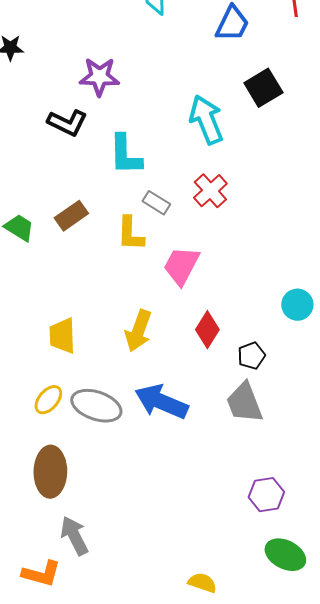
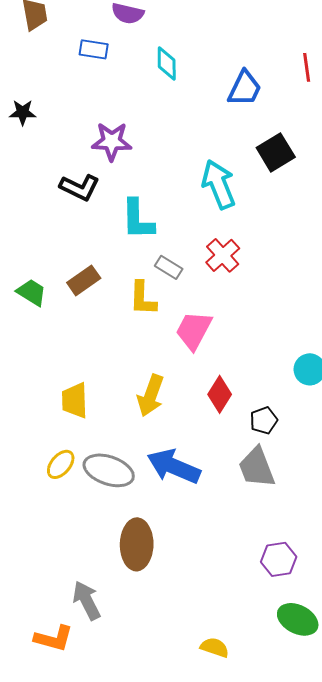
brown ellipse: (50, 472) -> (137, 544), moved

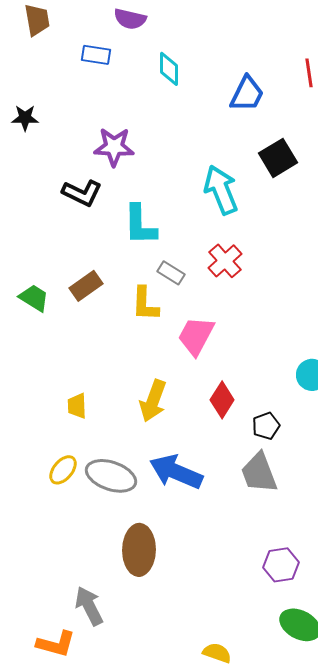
yellow trapezoid: (75, 400) -> (77, 406), size x0.7

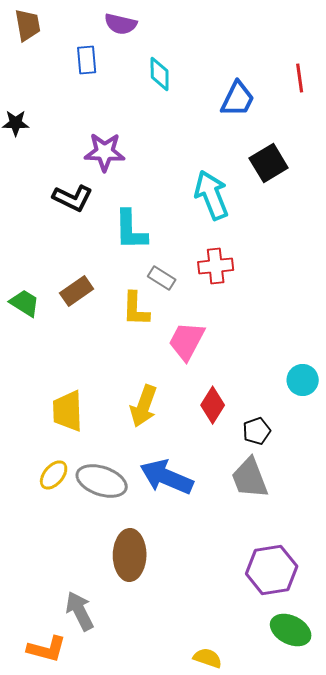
blue rectangle: (96, 55) -> (87, 60), turned 76
red cross: (225, 261) -> (216, 266), turned 36
yellow trapezoid: (77, 406) -> (68, 411), size x1.6
purple hexagon: (281, 565) -> (272, 570), size x1.4

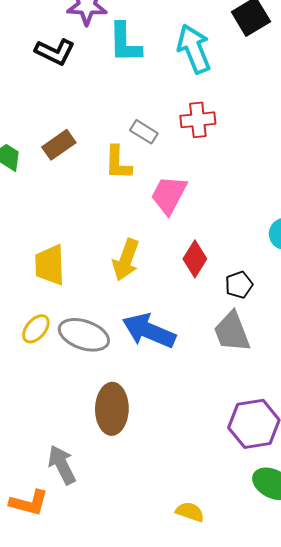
cyan L-shape: (131, 230) -> (125, 43), moved

